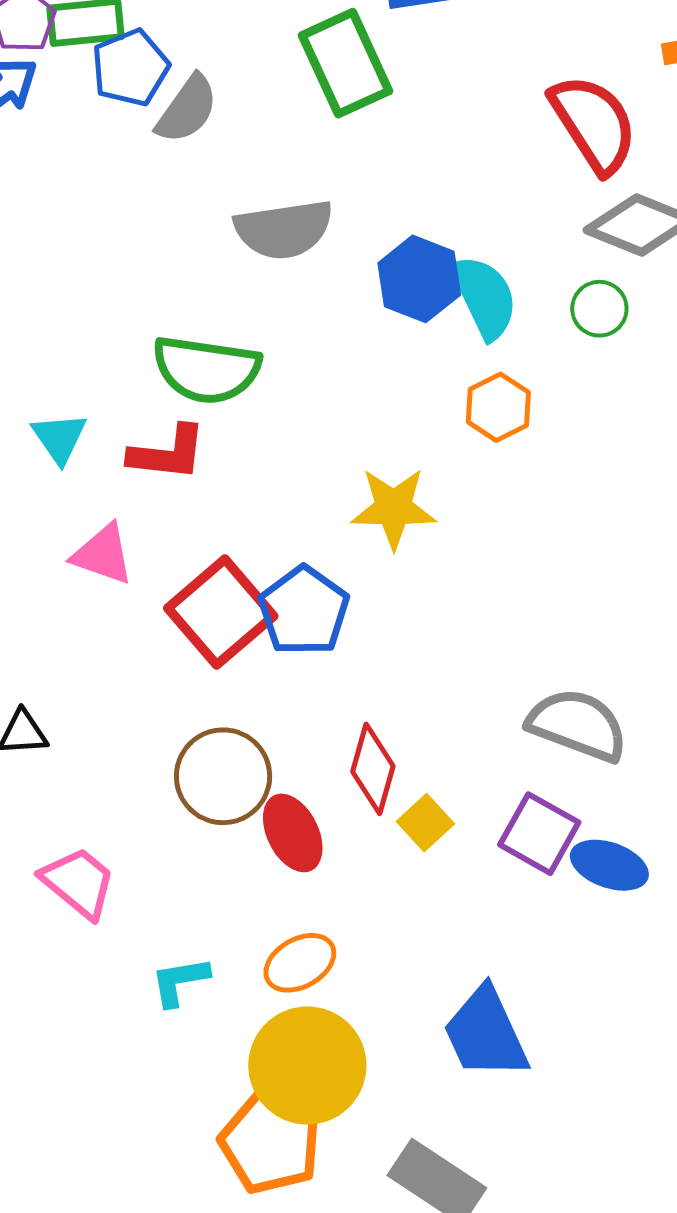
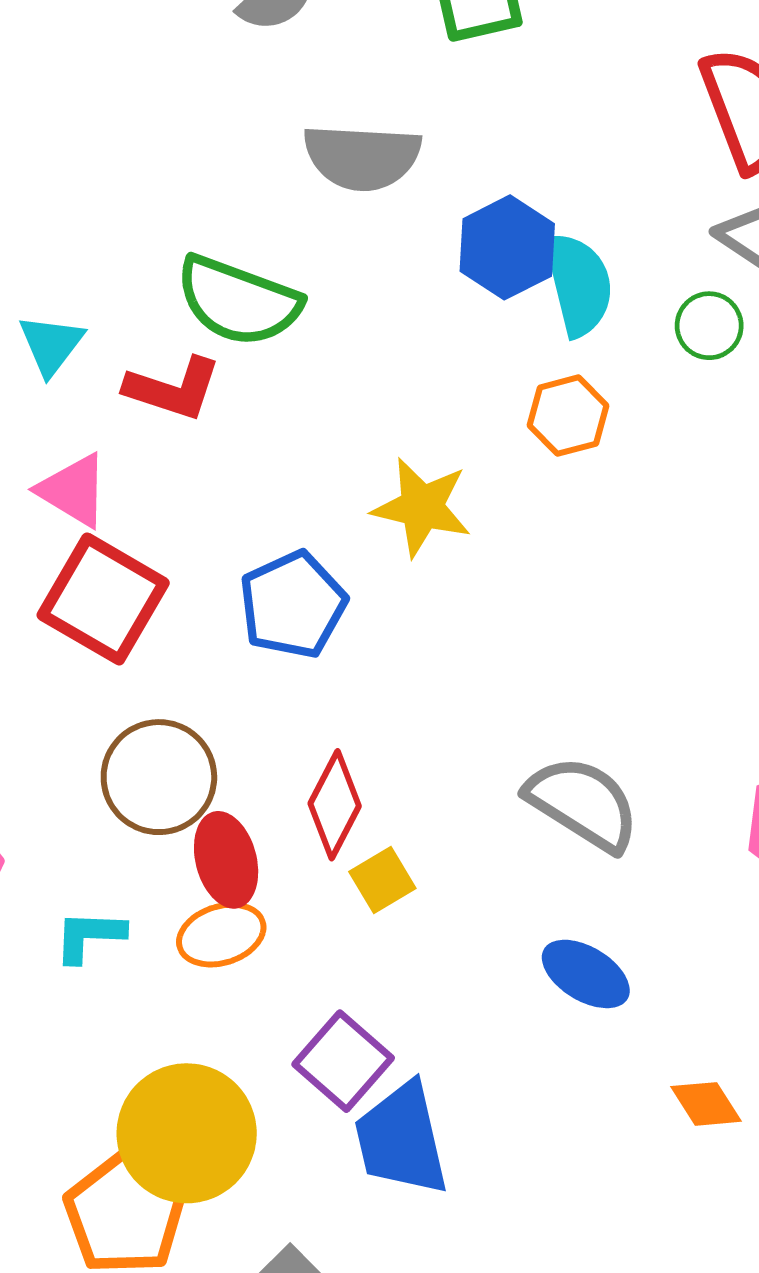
red square: (221, 612) -> (103, 599), moved, turned -31
purple square: (539, 834) -> (343, 1061), moved
orange ellipse: (300, 963) -> (221, 935), moved
cyan L-shape: (180, 981) -> (89, 936), moved

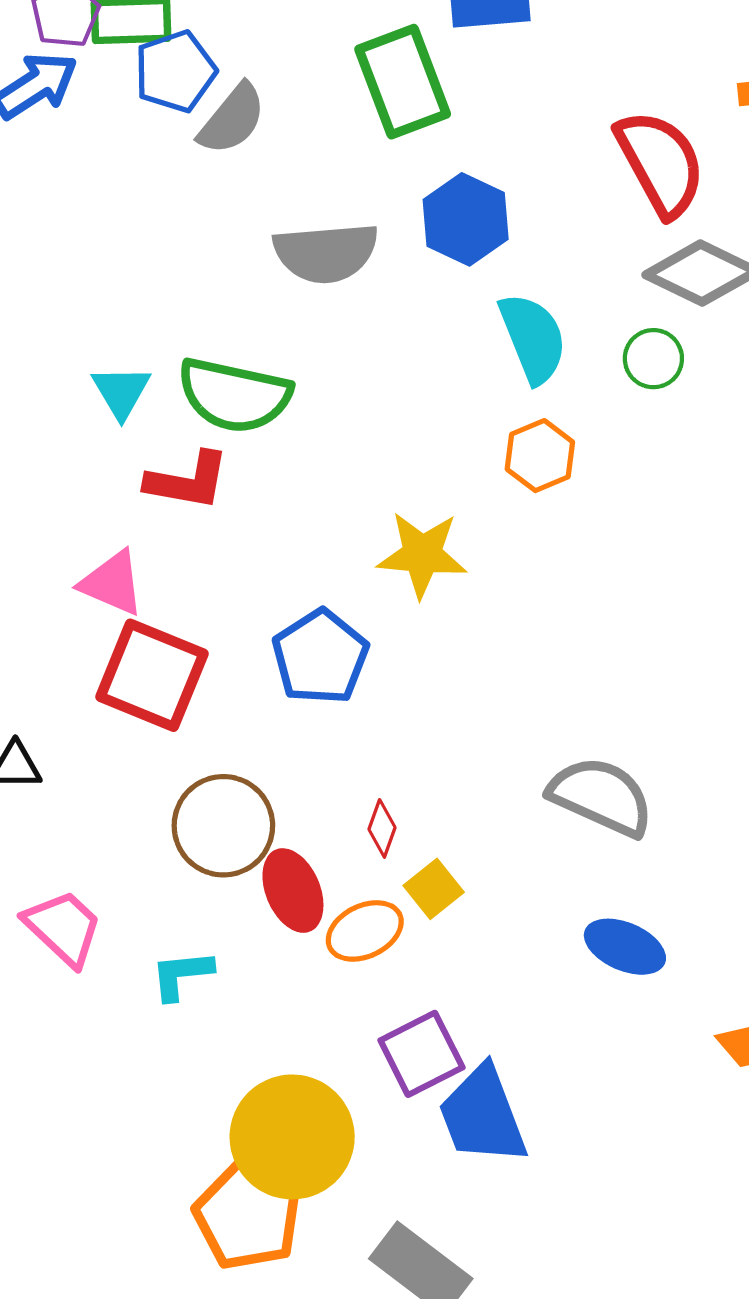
blue hexagon: (507, 247) -> (466, 219), moved
cyan triangle: (51, 345) -> (121, 392), moved
red diamond: (335, 805) -> (382, 828), size x0.6
orange ellipse: (221, 935) -> (365, 931), moved
purple square: (343, 1061) -> (421, 1054), turned 30

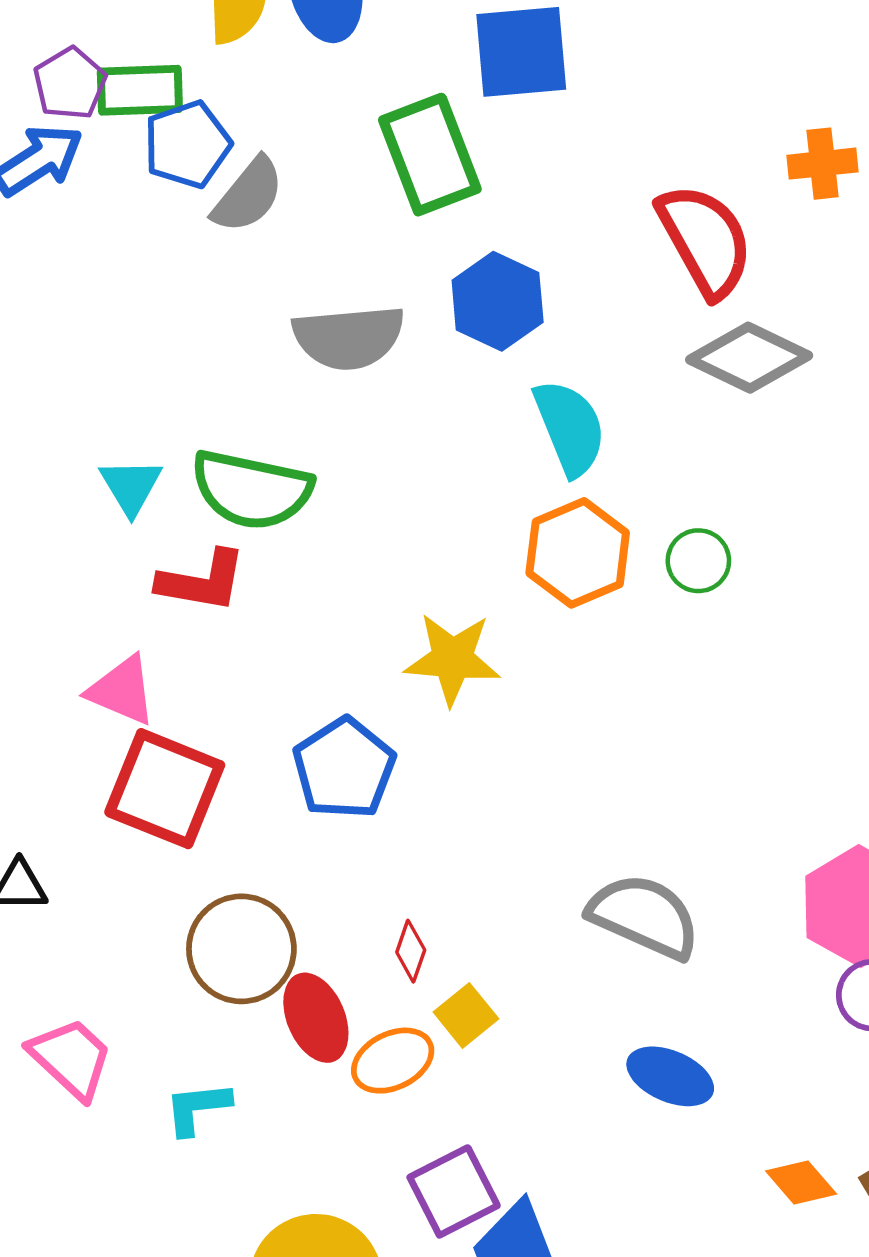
green circle: (653, 359) -> (698, 561), moved
orange hexagon: (540, 456) -> (578, 553), size x1.4

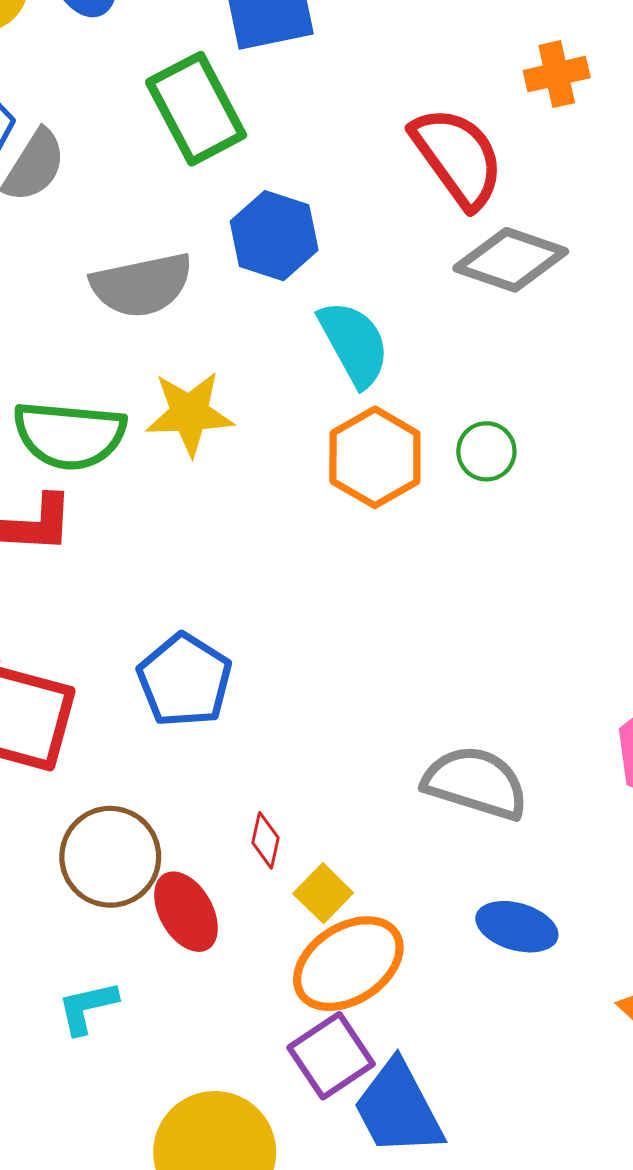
yellow star: (452, 659) -> (189, 413), moved
orange ellipse: (393, 1061) -> (348, 964), moved, size x1.5

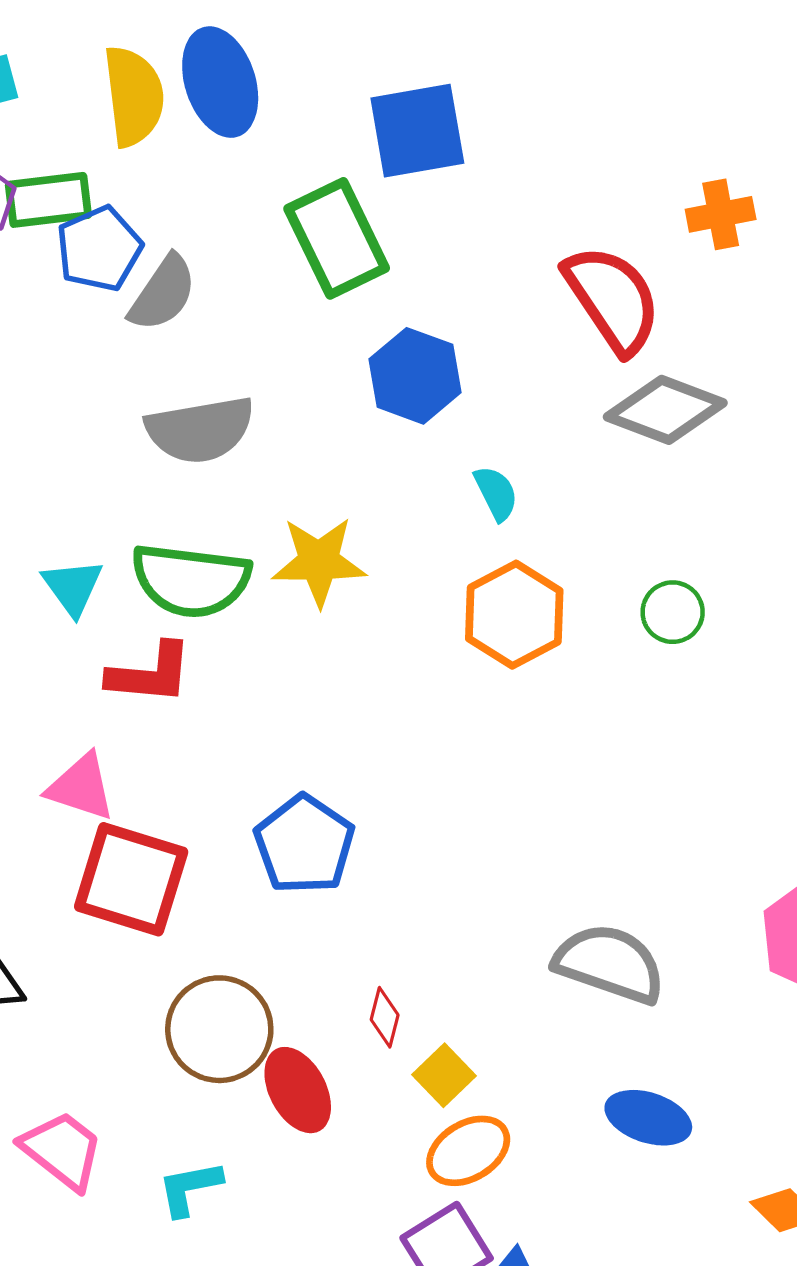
gray semicircle: (142, 285) -> (200, 430), moved
cyan semicircle: (354, 343) -> (496, 493), size x0.6
green circle: (486, 451) -> (673, 612), moved
orange ellipse: (348, 964) -> (468, 1151), size x0.7

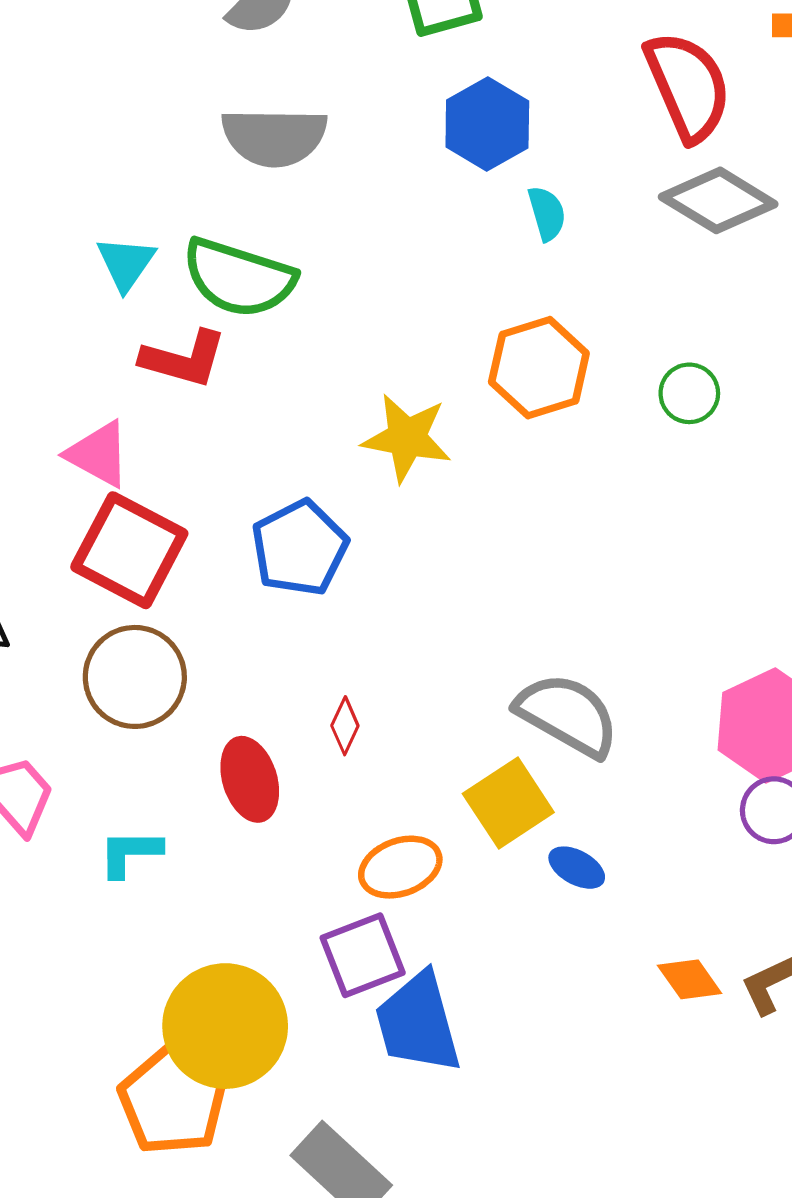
cyan semicircle: (496, 493) -> (547, 213), moved
yellow star: (319, 562) -> (407, 438), moved
brown circle: (219, 1029) -> (135, 677), moved
yellow square: (444, 1075) -> (508, 803), moved, size x1.5
blue ellipse: (648, 1118) -> (577, 868), size x0.7

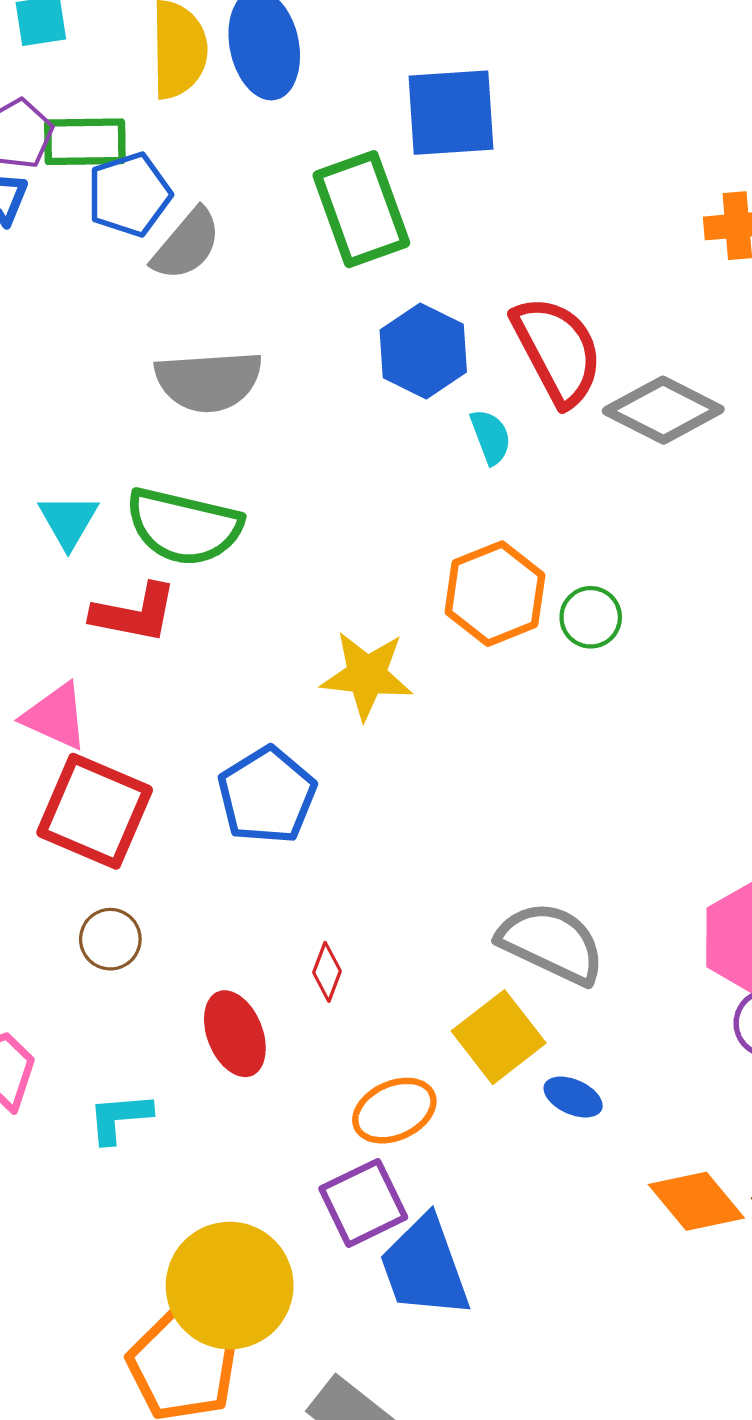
red semicircle: (688, 86) -> (557, 351), moved
green circle: (689, 393) -> (591, 617), moved
brown circle: (135, 677) -> (110, 939), size x0.6
orange diamond: (690, 979) -> (696, 1201), size x1.4

